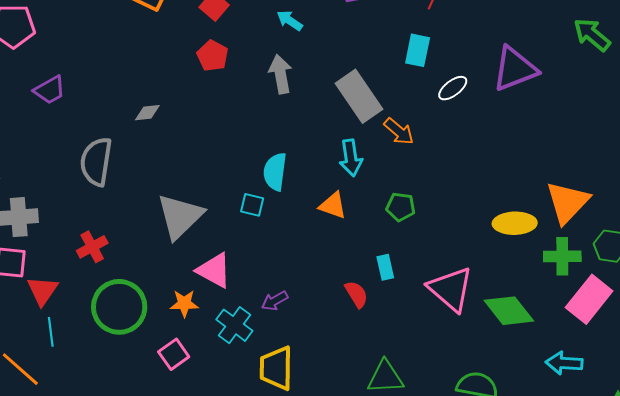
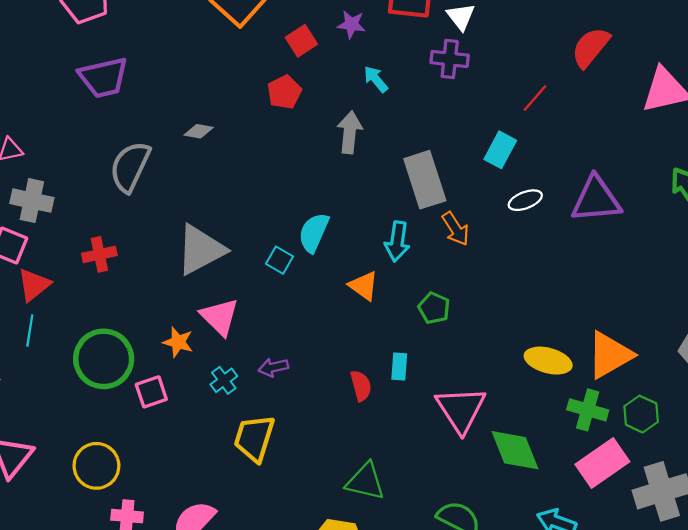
purple trapezoid: (50, 90) -> (103, 77), size x1.4
green circle: (119, 307) -> (104, 359), moved
cyan cross: (234, 325) -> (224, 380), size x0.7

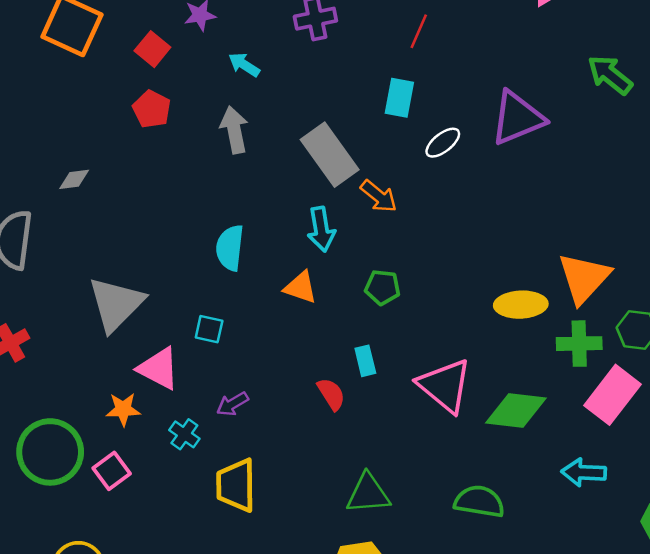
cyan square: (279, 260) -> (209, 329), moved
green diamond: (515, 450) -> (516, 410), turned -44

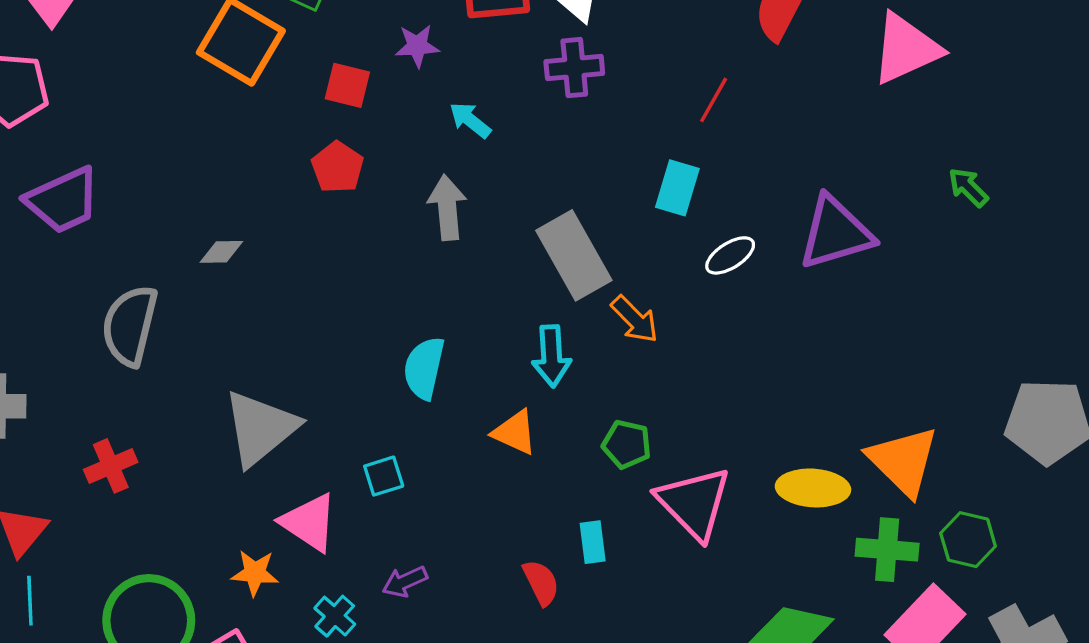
red square: (152, 49) -> (347, 85), turned -32
green arrow: (610, 75) -> (968, 187), size x0.7
orange triangle: (584, 278) -> (903, 461), turned -34
cyan square: (209, 329) -> (384, 476), turned -36
pink triangle: (445, 386) -> (694, 503), moved

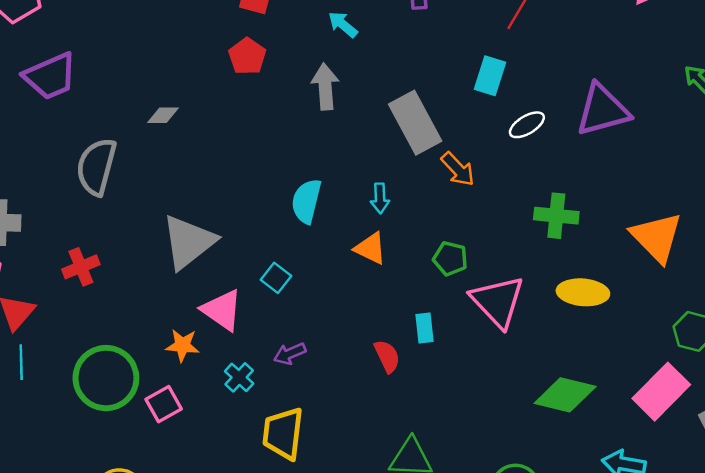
cyan arrow: (552, 356) -> (380, 198), moved, size x0.7
orange triangle: (903, 461) -> (657, 237), moved
cyan square: (384, 476) -> (276, 278), turned -36
green cross: (887, 550) -> (556, 216), moved

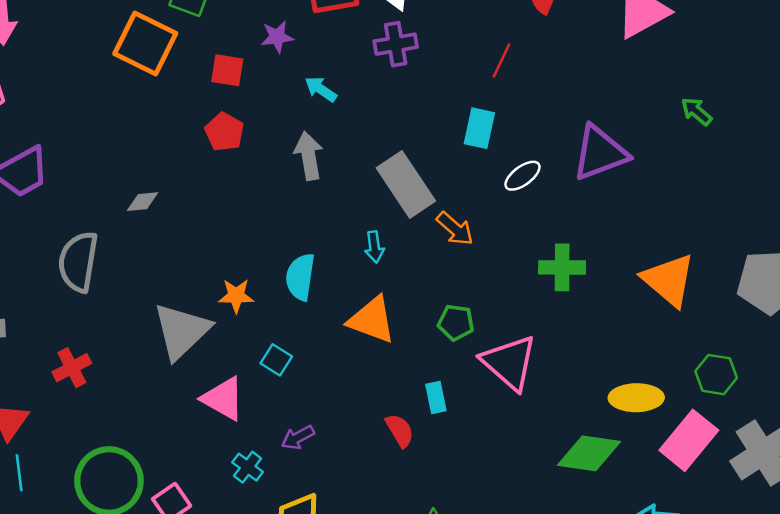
cyan arrow: (380, 198) -> (374, 247), moved
orange triangle: (370, 248) -> (372, 320), size x1.4
yellow ellipse: (583, 292) -> (636, 398), moved
orange star: (182, 345) -> (236, 296), moved

